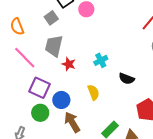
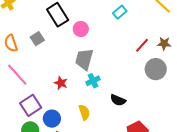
gray square: (51, 18) -> (37, 39), moved
gray trapezoid: (54, 46) -> (84, 59), moved
purple square: (39, 88) -> (31, 105), turned 30

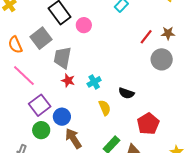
gray square: (37, 39) -> (41, 38), size x1.5
gray trapezoid: (84, 59) -> (63, 58), moved
cyan cross: (93, 81) -> (94, 82), moved
yellow semicircle: (84, 112) -> (105, 108), moved

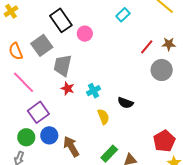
blue circle: (62, 117) -> (49, 135), moved
red pentagon: (148, 124) -> (164, 141), moved
green circle: (41, 130) -> (26, 137), moved

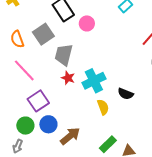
cyan cross: (93, 91) -> (94, 81), size x1.6
brown arrow: (71, 147) -> (70, 136), turned 80

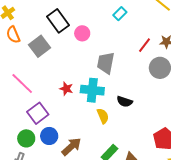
orange semicircle: (17, 39) -> (13, 35), moved
gray trapezoid: (64, 55) -> (106, 63), moved
cyan cross: (94, 81) -> (92, 90), turned 35

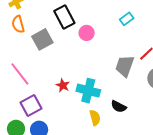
gray trapezoid: (106, 63) -> (125, 66), moved

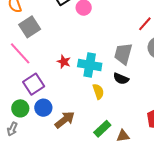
gray square: (42, 39) -> (30, 27), moved
gray trapezoid: (125, 66) -> (123, 54), moved

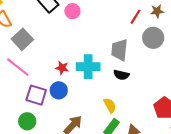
purple square: (34, 84) -> (36, 95), turned -30
yellow semicircle: (98, 91) -> (110, 105), moved
blue circle: (43, 108) -> (59, 90), moved

